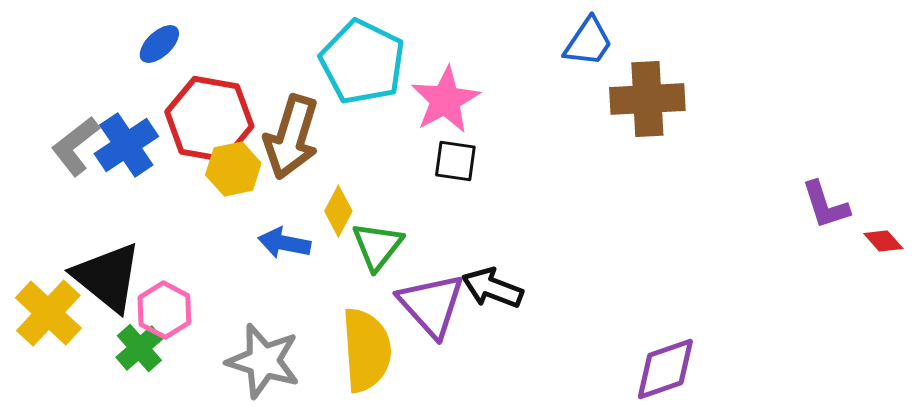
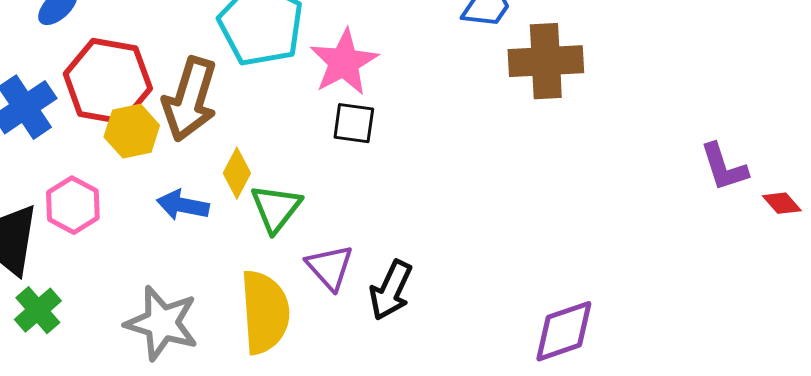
black arrow: (492, 288) -> (391, 290), moved, turned -86
purple triangle: (431, 305) -> (330, 267), size x0.7
pink hexagon: (164, 310) -> (73, 205), moved

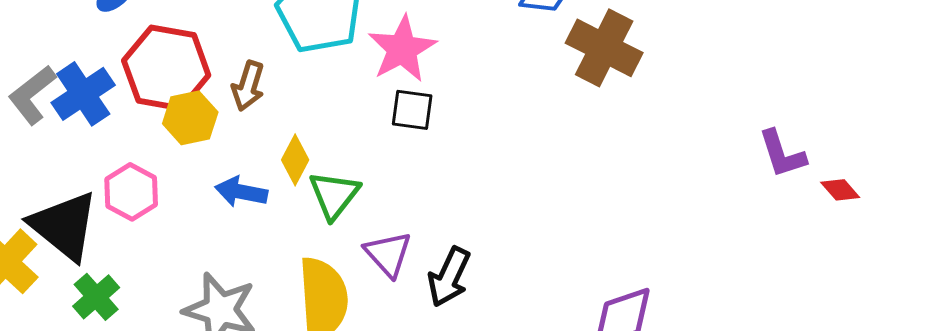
brown cross: (546, 61) -> (604, 48), turned 30
brown arrow: (190, 99) -> (248, 86), size x0.6

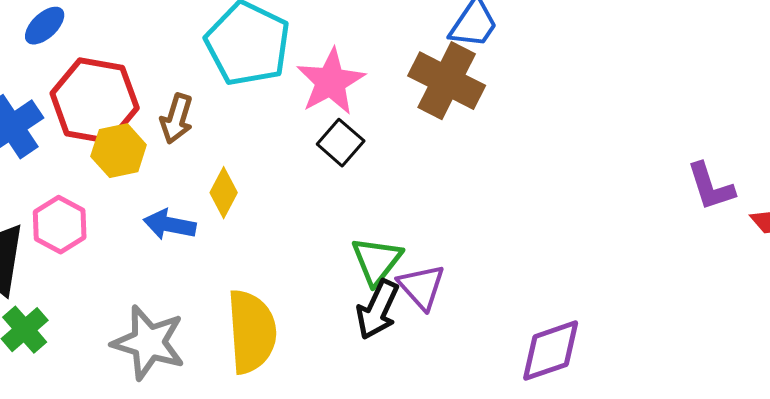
brown cross: (604, 48) -> (447, 81), moved
black square: (412, 110) -> (341, 143), turned 33
green triangle: (334, 195) -> (377, 261), moved
purple triangle: (388, 254) -> (422, 287), moved

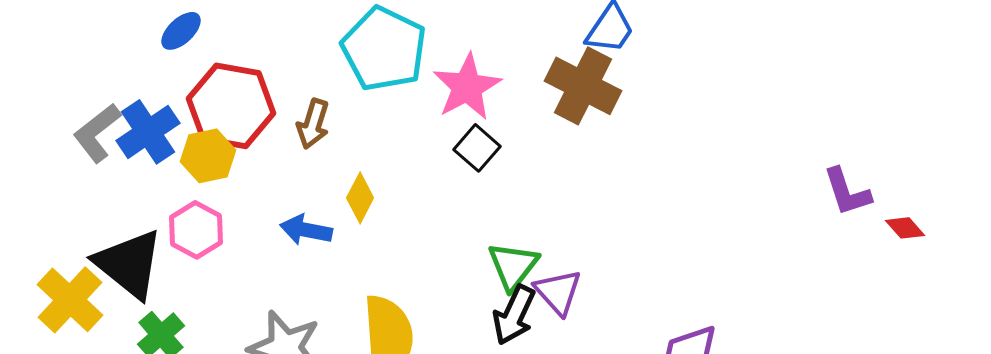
yellow hexagon: (119, 151) -> (208, 156), moved

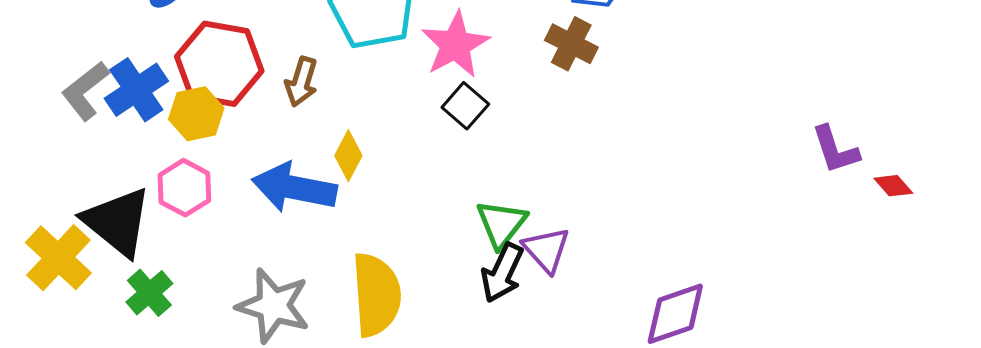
brown cross: (583, 86) -> (571, 44), size x0.7
blue arrow: (306, 230) -> (294, 188), size x1.6

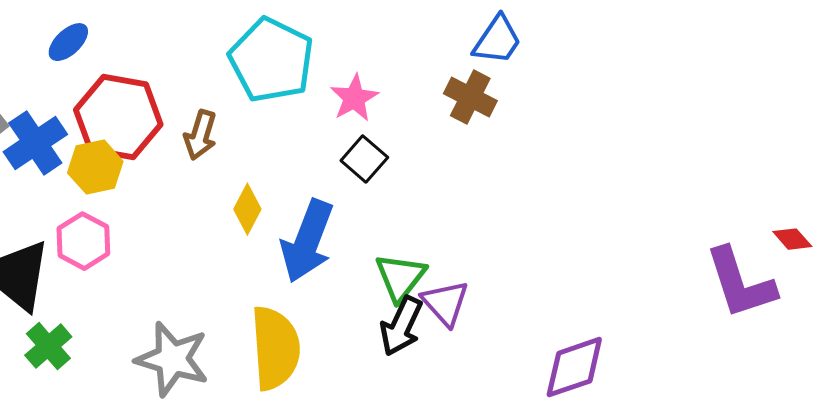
pink star: (455, 45) -> (354, 98), size x0.7
purple L-shape: (835, 150) -> (740, 283), moved, size x1.5
blue arrow: (294, 188) -> (307, 241), moved, turned -80

